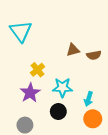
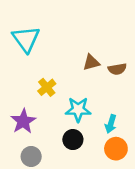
purple star: (30, 93) -> (23, 121), moved

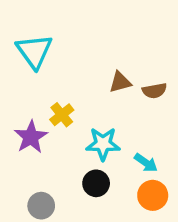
purple star: (23, 121) -> (31, 137), moved
cyan arrow: (111, 124) -> (146, 163), turned -72

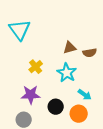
purple star: (31, 137) -> (31, 95), moved, turned 30
cyan star: (103, 144) -> (67, 73), moved, turned 30
orange circle: (153, 195) -> (79, 114), moved

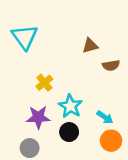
brown triangle: (70, 48) -> (90, 46), moved
cyan star: (67, 73) -> (70, 106), moved
orange circle: (79, 114) -> (111, 141), moved

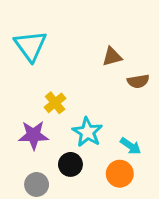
purple star: (38, 117) -> (33, 135), moved
black circle: (69, 132) -> (70, 164), moved
orange circle: (111, 141) -> (120, 174), moved

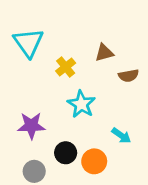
yellow cross: (55, 103) -> (66, 67), moved
cyan star: (87, 132) -> (81, 104), moved
orange circle: (120, 174) -> (94, 161), moved

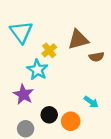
brown triangle: (104, 53) -> (78, 40), size x1.5
cyan star: (81, 104) -> (37, 70), moved
purple star: (31, 126) -> (23, 94), turned 30

